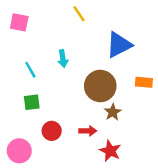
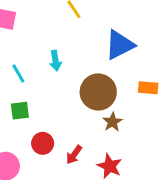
red arrow: (88, 131) -> (74, 155), moved, turned 126

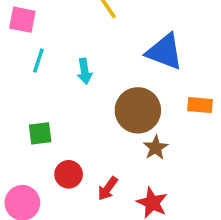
blue triangle: (120, 45) -> (165, 52), turned 48
cyan line: (18, 73) -> (38, 61), moved, turned 48

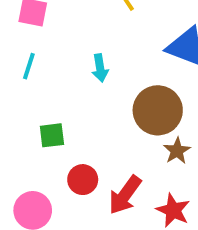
cyan line: (38, 61) -> (29, 66), moved
red arrow: (108, 189) -> (125, 195), size x1.5

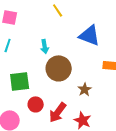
brown circle: (158, 110) -> (59, 68), moved
green square: (52, 135) -> (20, 81), size x1.5

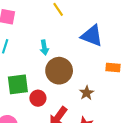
red circle: (36, 104) -> (38, 98), moved

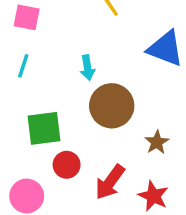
red circle: (38, 98) -> (67, 165), moved

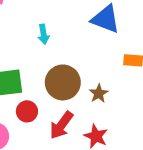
brown circle: (112, 106) -> (63, 82), moved

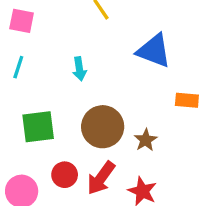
red circle: (27, 111) -> (65, 175), moved

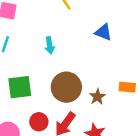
blue triangle: (154, 51) -> (103, 32), size x0.7
orange rectangle: (187, 100) -> (127, 87), moved

